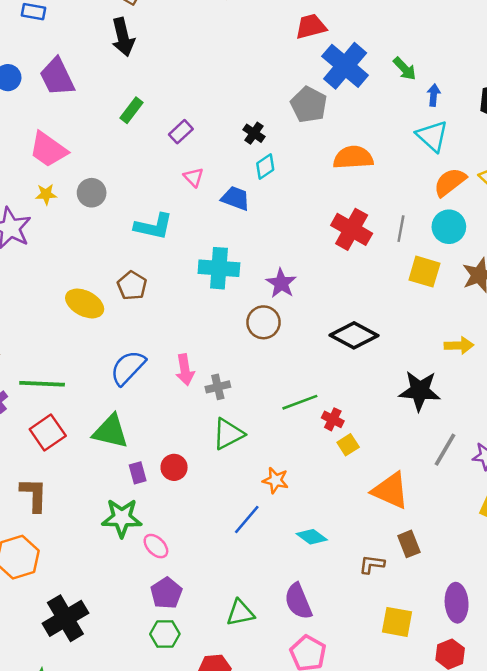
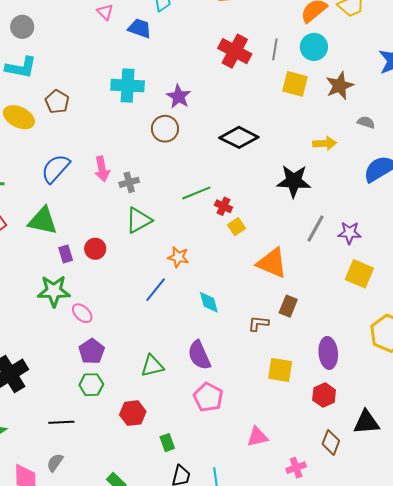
cyan L-shape: (154, 226) -> (21, 67), moved
cyan diamond: (312, 537) -> (209, 302), turned 40
brown rectangle: (409, 544) -> (288, 306), turned 45

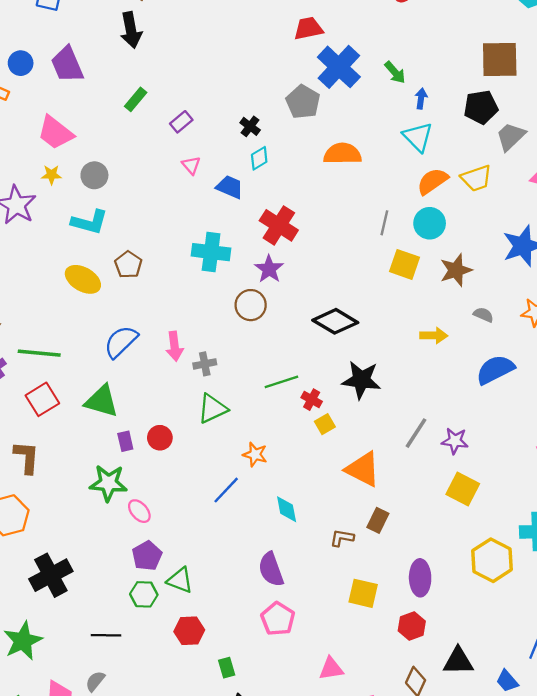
red cross: (235, 51) -> (279, 225), moved
black star: (294, 181) -> (361, 380), moved
green triangle: (152, 366) -> (180, 580), moved, turned 30

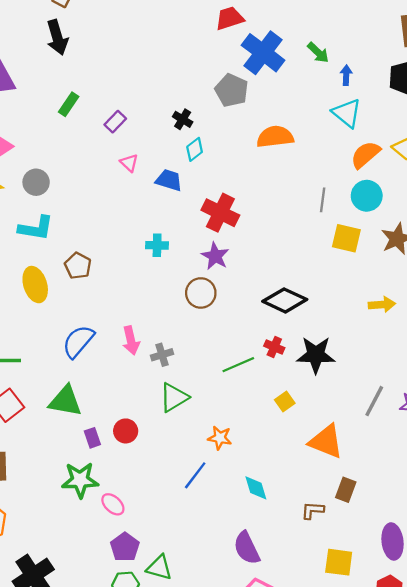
cyan cross: (211, 252) -> (157, 245), size x0.6
yellow ellipse: (83, 279) -> (35, 285), turned 48
red cross: (312, 400) -> (274, 347), moved

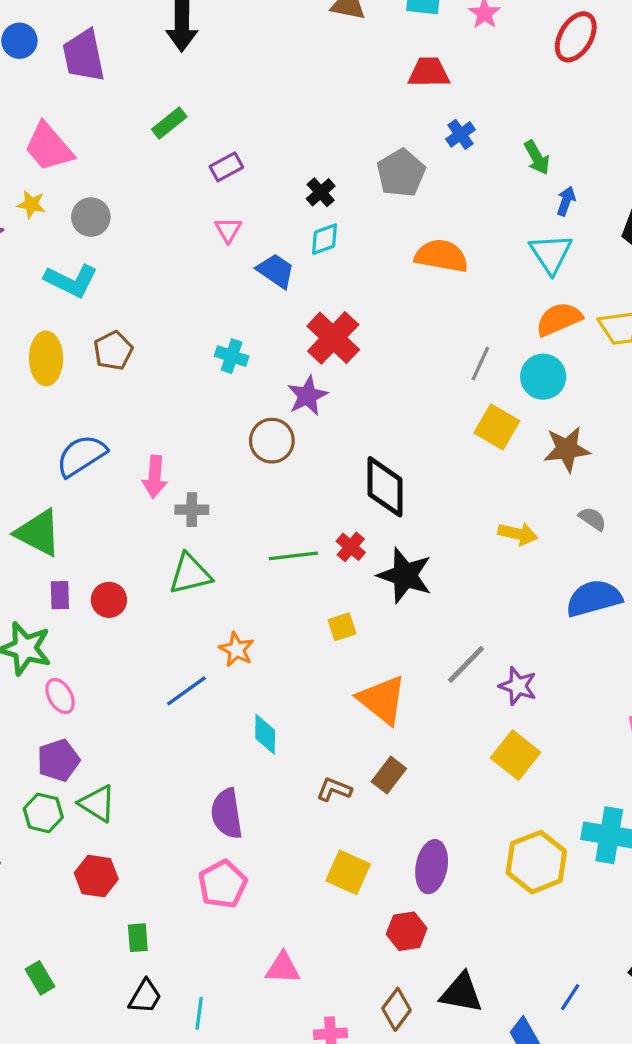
blue cross: (263, 53) -> (461, 134), size x0.5
black diamond: (285, 300) -> (385, 487), turned 48

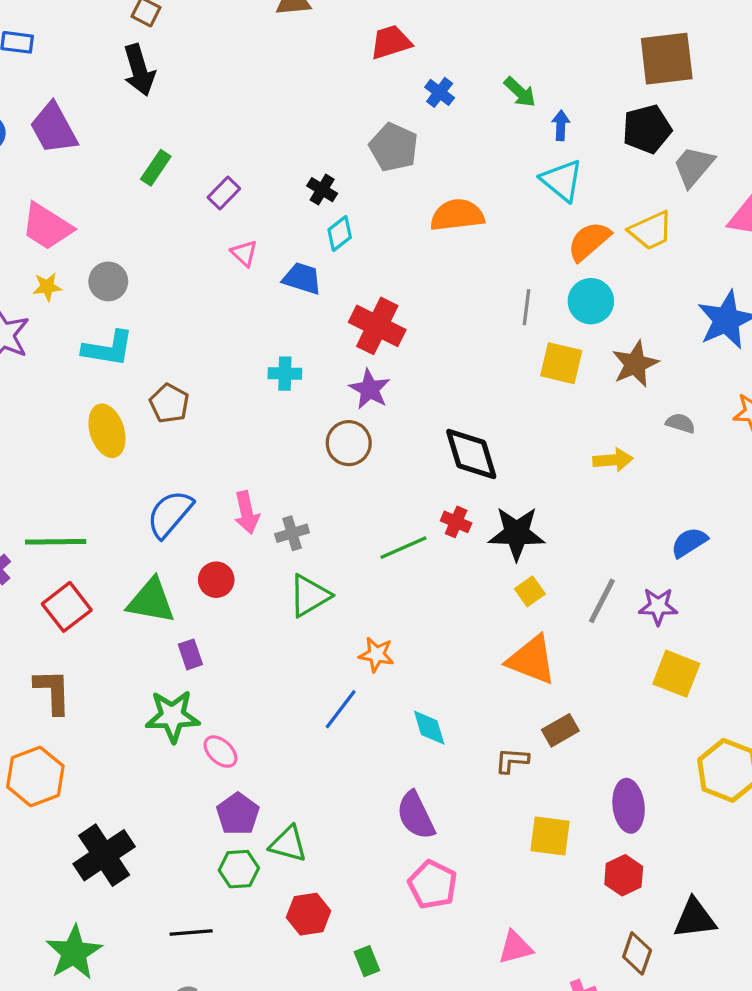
blue semicircle: (594, 598) -> (689, 542), moved, size x0.7
red circle: (109, 600) -> (216, 580), moved
yellow square: (342, 627) -> (530, 591), moved
brown rectangle: (389, 775) -> (560, 730), turned 40

